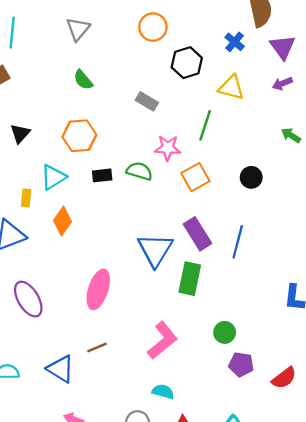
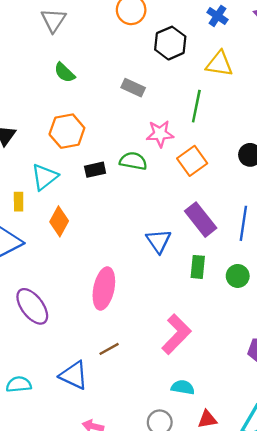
blue triangle: (155, 250) -> (159, 241), size x0.7
green rectangle: (190, 279) -> (198, 267), size x0.7
green circle: (225, 332) -> (238, 276), moved

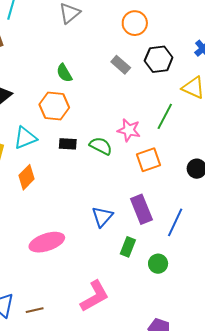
green semicircle: (65, 73) -> (64, 73), moved
gray rectangle: (133, 88) -> (121, 65), moved
pink ellipse: (104, 289) -> (47, 242), turned 44
brown line: (109, 349) -> (35, 310), moved

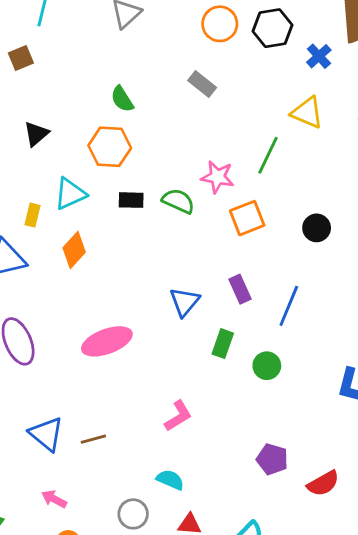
black hexagon: (159, 59) -> (272, 28), moved
purple rectangle: (141, 209) -> (240, 289), size x0.7
pink L-shape: (95, 296) -> (178, 416), size x0.7

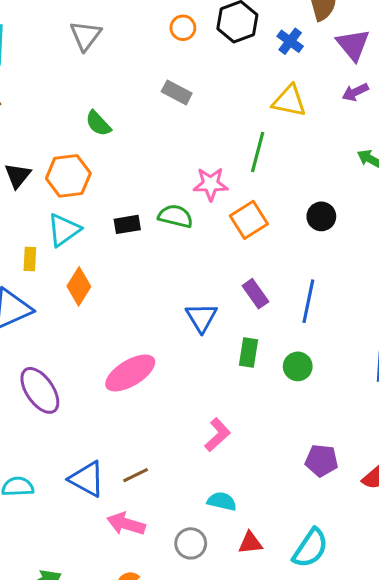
orange circle: (220, 24) -> (183, 28), size x0.7
orange hexagon: (110, 147) -> (68, 176), moved
pink arrow: (54, 499) -> (126, 524), moved, size x1.4

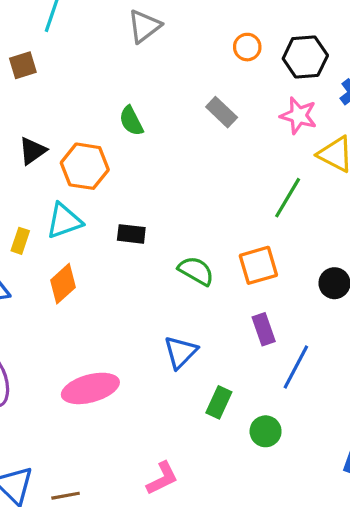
pink star: (211, 184) -> (299, 116), moved
green semicircle: (175, 216) -> (196, 271), moved
purple rectangle: (255, 294) -> (264, 329), moved

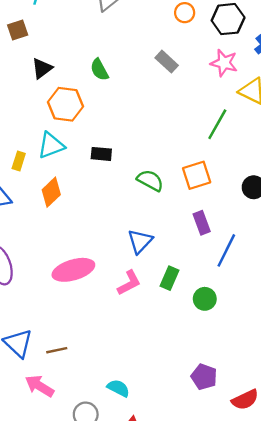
black triangle: (32, 151) -> (42, 68), moved
pink L-shape: (162, 478) -> (129, 283), moved

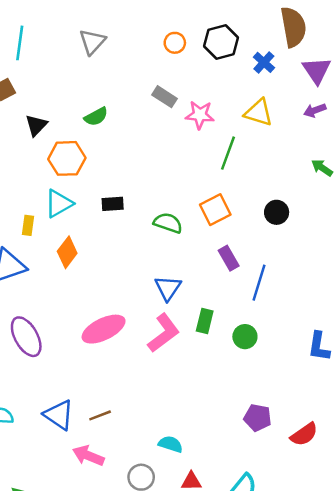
pink star: (224, 63) -> (200, 115), moved
green semicircle: (99, 70) -> (96, 117), turned -80
pink L-shape: (129, 283) -> (164, 333), size x1.4

